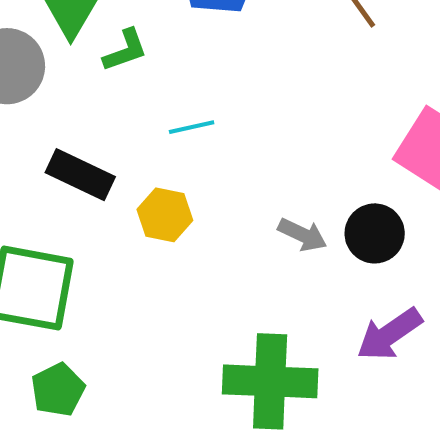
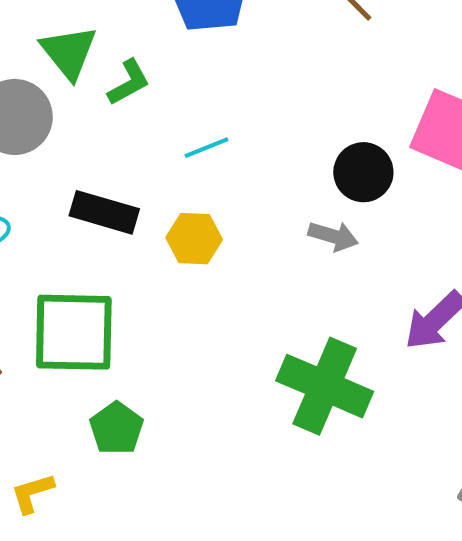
black circle: (375, 233) -> (363, 172), moved
green cross: (270, 381) -> (325, 386), turned 30

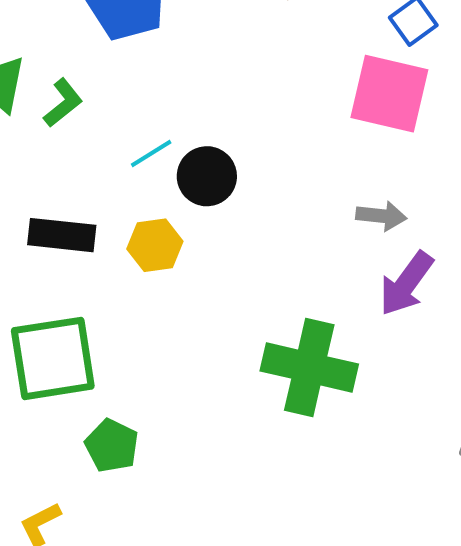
black circle: (363, 172) -> (207, 176), moved
gray arrow: (333, 236) -> (381, 216), moved

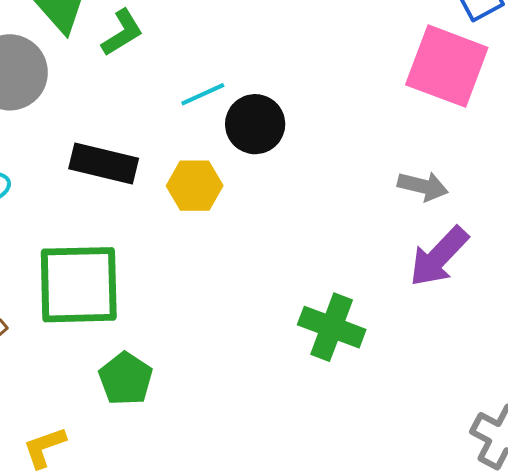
green cross: (309, 367) -> (332, 327), size x0.7

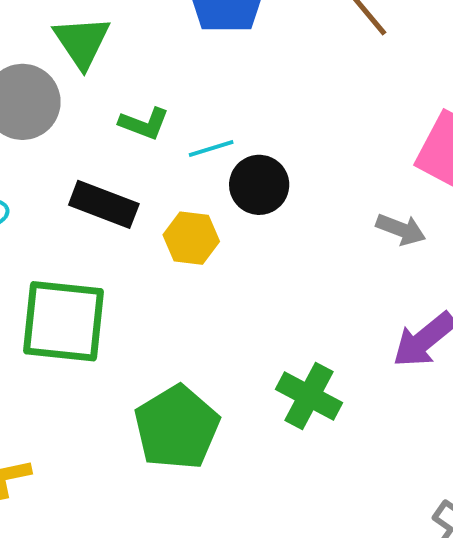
green L-shape: (122, 33) -> (144, 124), moved, turned 45
gray arrow: (423, 186) -> (401, 229), moved
green pentagon: (126, 379) -> (177, 428), moved, size x1.6

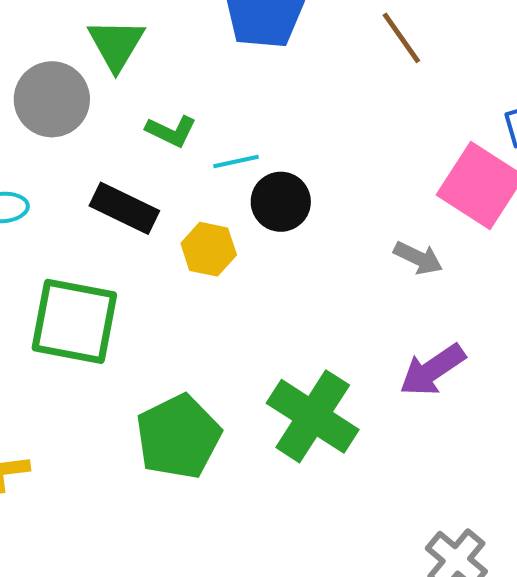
green cross: (309, 396) -> (313, 416), size x1.4

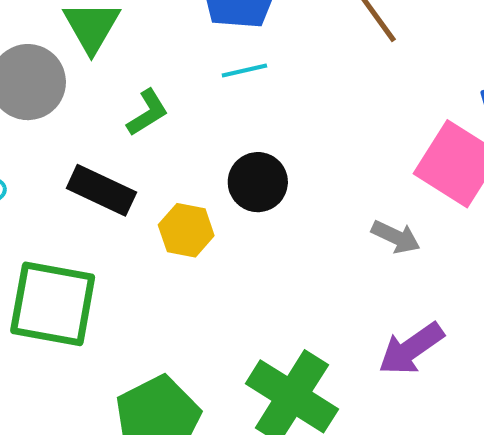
green L-shape: (171, 131) -> (147, 113), turned -57
cyan line: (236, 162) -> (244, 71), moved

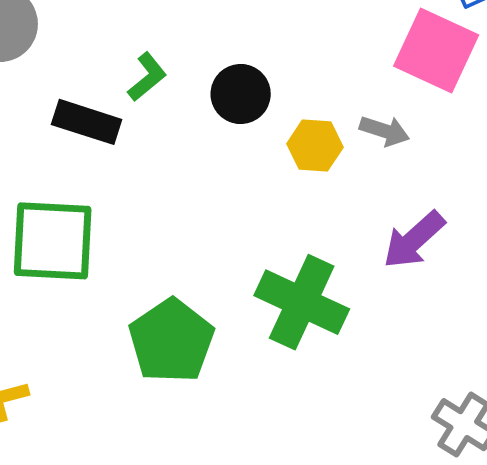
green L-shape: (147, 113) -> (147, 77), moved
yellow hexagon: (186, 230) -> (315, 145), moved

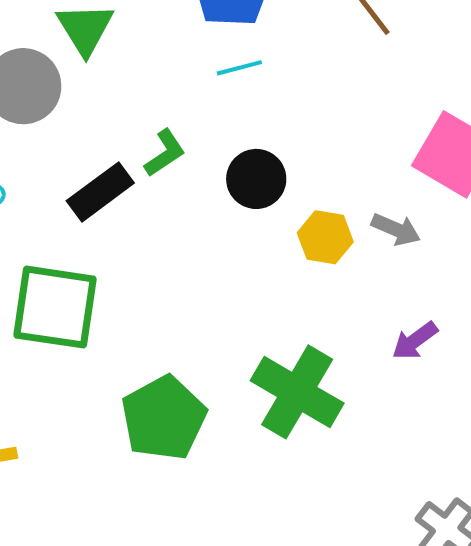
black rectangle: (87, 122) -> (100, 192), turned -60
purple arrow: (414, 240) -> (415, 341), size x0.7

